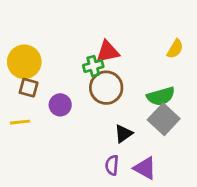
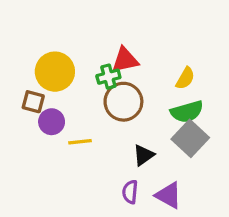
yellow semicircle: (175, 49) -> (185, 78), moved
yellow circle: (24, 62) -> (55, 72), moved
purple circle: (60, 105) -> (52, 122), moved
yellow line: (20, 122) -> (80, 142), moved

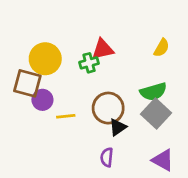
yellow semicircle: (185, 78) -> (162, 48), moved
brown square: (33, 102) -> (27, 83), size x1.5
brown circle: (123, 102) -> (108, 108), moved
purple triangle: (169, 195) -> (163, 160), moved

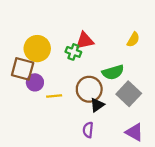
green cross: (89, 63) -> (73, 52), turned 35
green semicircle: (153, 92) -> (113, 72), moved

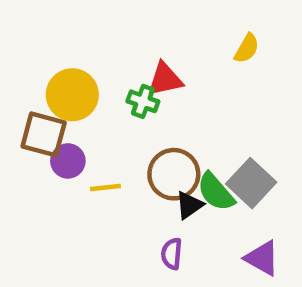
yellow semicircle: (133, 40) -> (247, 48), moved
green semicircle: (113, 72) -> (216, 192), moved, turned 65

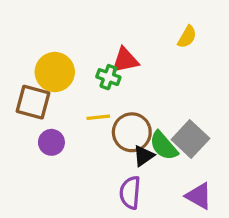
purple circle: (68, 161) -> (51, 142), moved
yellow line: (105, 187) -> (98, 117), moved
purple semicircle: (172, 254) -> (130, 193), size x1.4

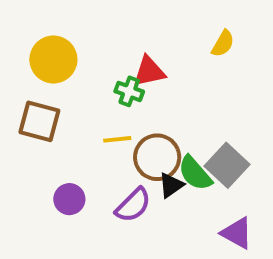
yellow circle: (55, 72) -> (53, 60), moved
purple circle: (51, 142) -> (69, 199), moved
purple semicircle: (130, 193) -> (133, 205), moved, turned -140

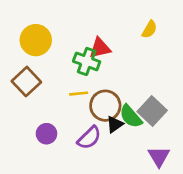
green cross: (129, 91) -> (87, 61), size x1.4
brown square: (39, 121) -> (26, 82), turned 32
purple triangle: (237, 233) -> (159, 156), turned 30

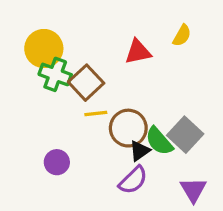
red triangle: (100, 48) -> (138, 52), moved
green cross: (87, 61) -> (55, 74), moved
brown square: (26, 82) -> (86, 83), moved
purple semicircle: (89, 138) -> (133, 180), moved

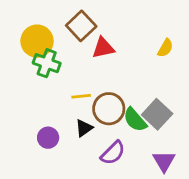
yellow semicircle: (182, 36) -> (165, 48), moved
red triangle: (138, 52) -> (103, 48), moved
brown square: (86, 83) -> (81, 26), moved
black triangle: (140, 151) -> (84, 128), moved

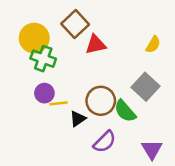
yellow line: (81, 96) -> (59, 103), moved
gray square: (157, 114) -> (145, 87), moved
purple circle: (48, 138) -> (44, 93), moved

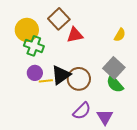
green semicircle: (125, 111) -> (115, 84), moved
black triangle: (78, 119) -> (61, 75), moved, size x1.5
purple triangle: (152, 149) -> (105, 117), moved

